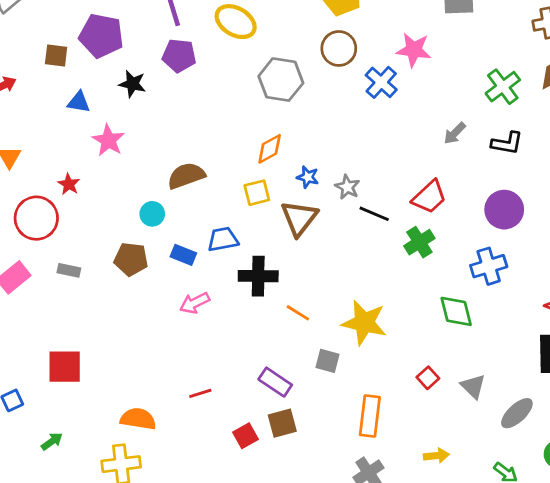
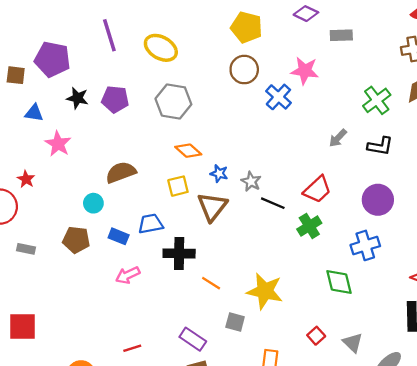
purple pentagon: (179, 56) -> (115, 99), moved
gray hexagon: (281, 80) -> (173, 102), moved
orange diamond: (270, 149) -> (188, 151), turned 70

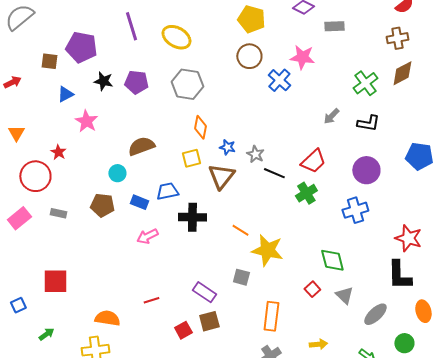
blue triangle: (34, 113) -> (65, 94), turned -36
orange diamond: (188, 151) -> (200, 127), turned 60
green diamond: (339, 282) -> (332, 260), moved
orange line: (211, 283) -> (240, 230), moved

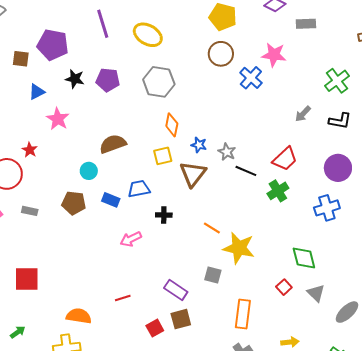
black cross: (192, 217) -> (164, 215), size x0.6
pink arrow: (147, 236) -> (131, 239), moved

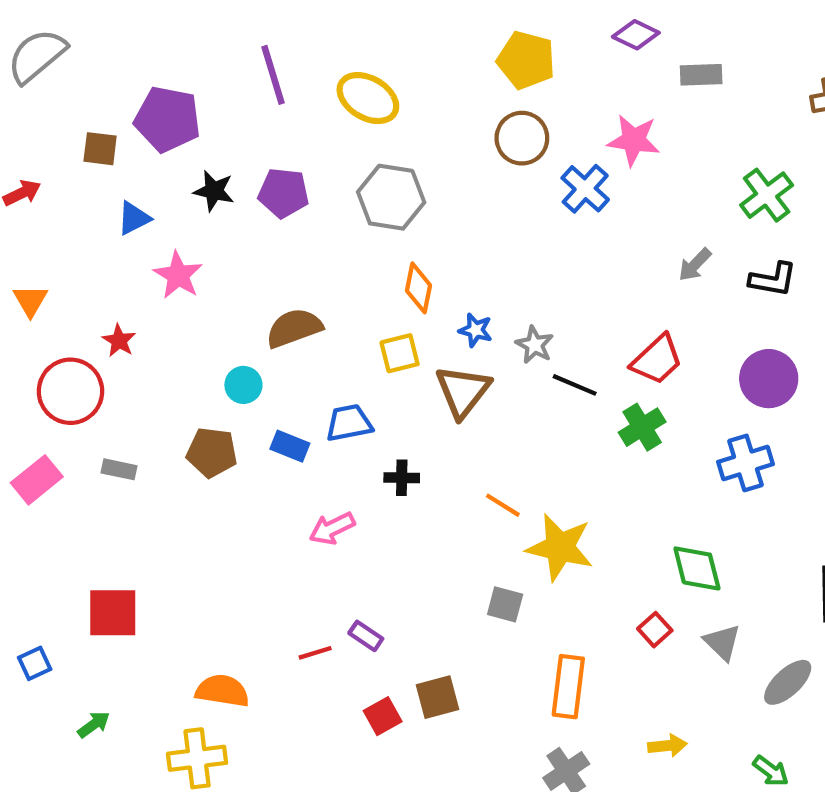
purple rectangle: (176, 290) -> (366, 636), moved, size x0.7

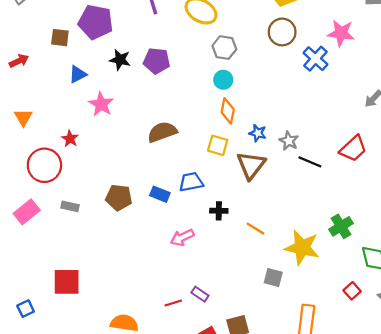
gray hexagon: (391, 197) -> (224, 48), moved, size x0.7
yellow square: (400, 353) -> (218, 145), turned 30
cyan circle: (243, 385) -> (223, 80), moved
green cross: (642, 427) -> (341, 226), moved
orange line: (503, 505) -> (255, 229), moved

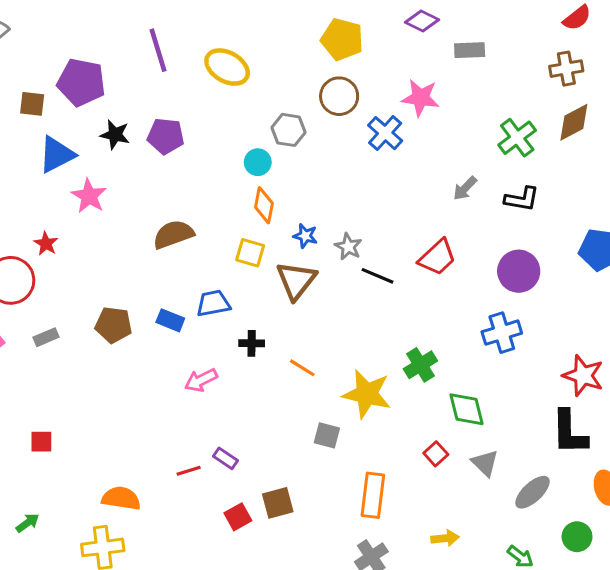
gray hexagon: (224, 48) -> (288, 130), moved
blue triangle: (78, 74) -> (57, 155), size x1.5
gray rectangle: (70, 206) -> (46, 337), turned -35
red square: (67, 282) -> (41, 442), size x0.6

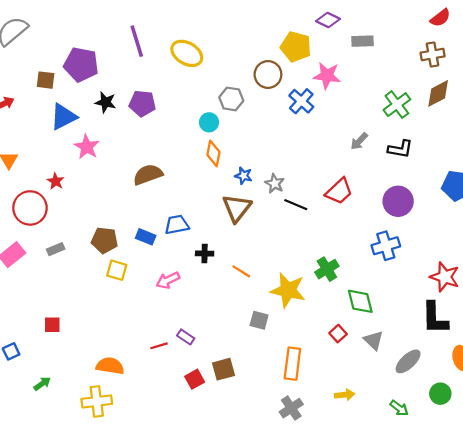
yellow pentagon: (342, 39) -> (296, 47), moved
yellow square: (250, 253) -> (117, 270), moved

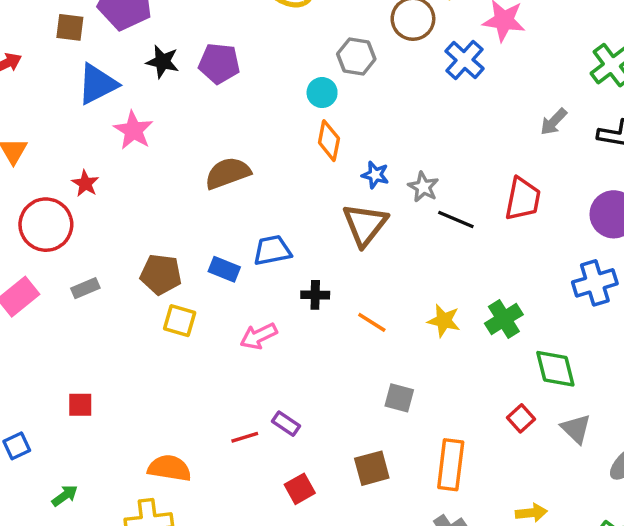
red trapezoid: (339, 191) -> (523, 199), turned -36
yellow star: (288, 290) -> (444, 321), moved, size x0.6
brown square: (223, 369) -> (372, 468), moved

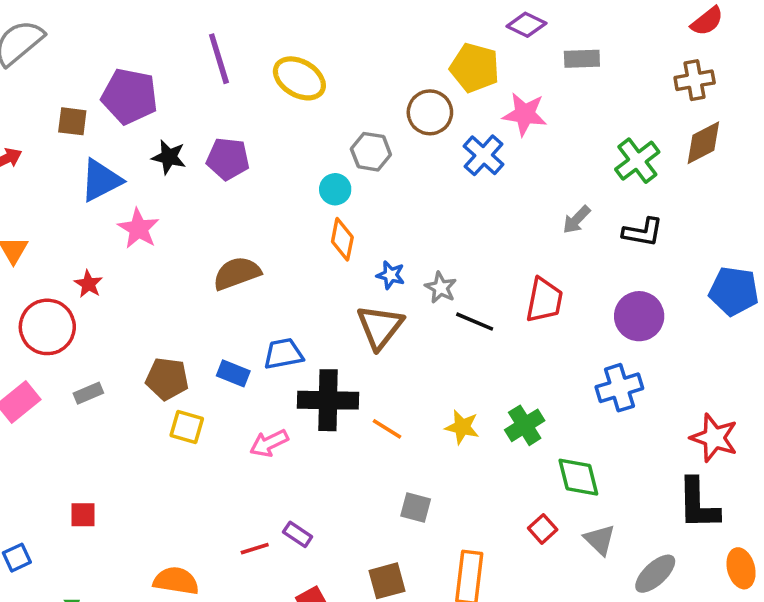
black cross: (315, 295) -> (328, 400), size x2.0

